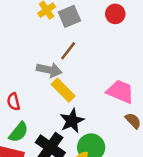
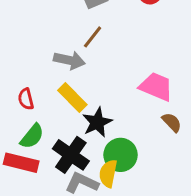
yellow rectangle: (63, 90) -> (72, 97), moved

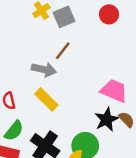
black star: (97, 122) -> (106, 119), moved

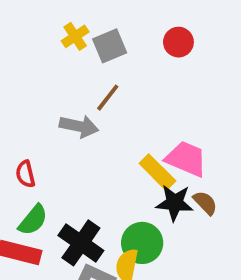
yellow rectangle: (46, 99) -> (157, 172), moved
black star: (106, 119) -> (175, 203), turned 30

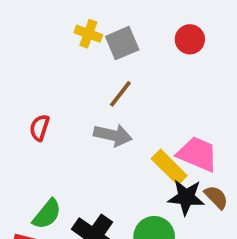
yellow cross: (75, 36) -> (88, 34), turned -36
gray arrow: (79, 126) -> (113, 135), moved
red semicircle: (25, 174) -> (39, 128), moved, turned 32

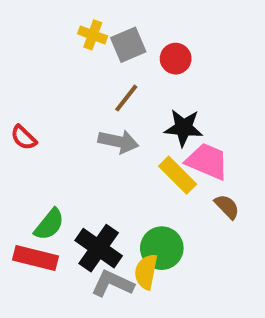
red circle: (190, 39) -> (176, 59), moved
red semicircle: (39, 128) -> (24, 138), moved, turned -64
black star: (186, 197) -> (184, 128), moved

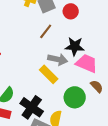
gray arrow: (118, 142) -> (58, 59), moved
yellow rectangle: (178, 175) -> (49, 74), moved
green circle: (162, 248) -> (75, 97), moved

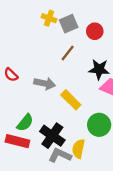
gray arrow: (58, 59) -> (45, 83), moved

